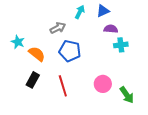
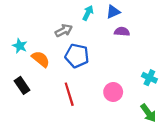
cyan cross: (121, 45) -> (149, 78), moved, turned 32
black rectangle: (33, 80) -> (22, 85), moved, turned -63
green arrow: (127, 95) -> (148, 113), moved

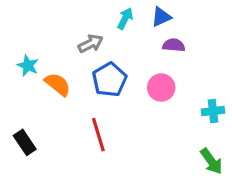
blue pentagon: (77, 56) -> (109, 80), turned 30
cyan cross: (149, 78) -> (213, 111), turned -32
black rectangle: (22, 85) -> (25, 142), moved
pink circle: (113, 92) -> (161, 88), moved

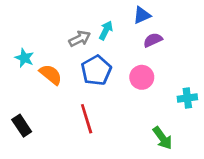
cyan arrow: (125, 18) -> (106, 30), moved
purple semicircle: (174, 45) -> (153, 40), turned -30
green arrow: (211, 161) -> (162, 138), moved

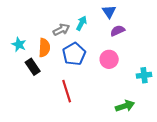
blue triangle: (142, 15) -> (109, 12), turned -40
orange semicircle: (51, 75) -> (44, 48), moved, turned 54
black rectangle: (22, 126) -> (33, 67), moved
green arrow: (162, 138) -> (125, 106), turned -72

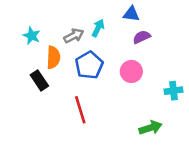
blue triangle: (109, 12) -> (131, 14), turned -48
cyan star: (19, 44) -> (32, 36), moved

